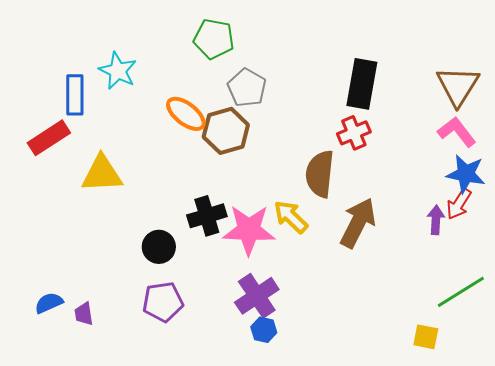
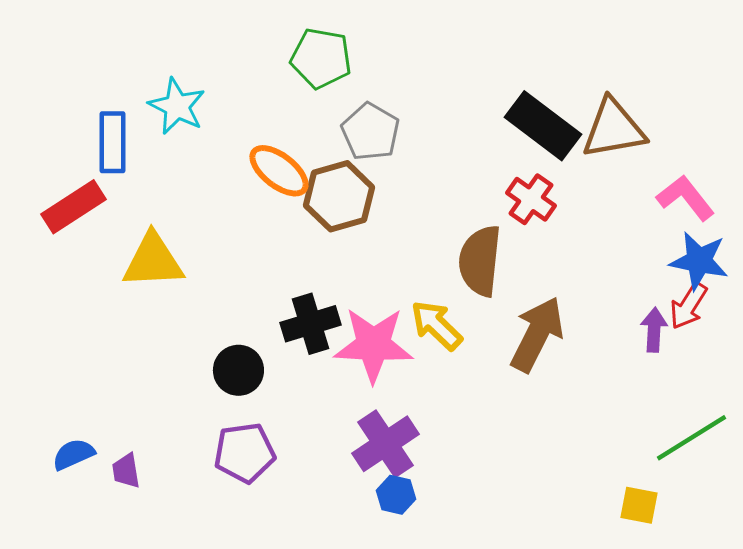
black rectangle: (362, 84) -> (543, 126), turned -63
brown triangle: (458, 86) -> (613, 129), moved, turned 48
red cross: (354, 133) -> (531, 199), turned -32

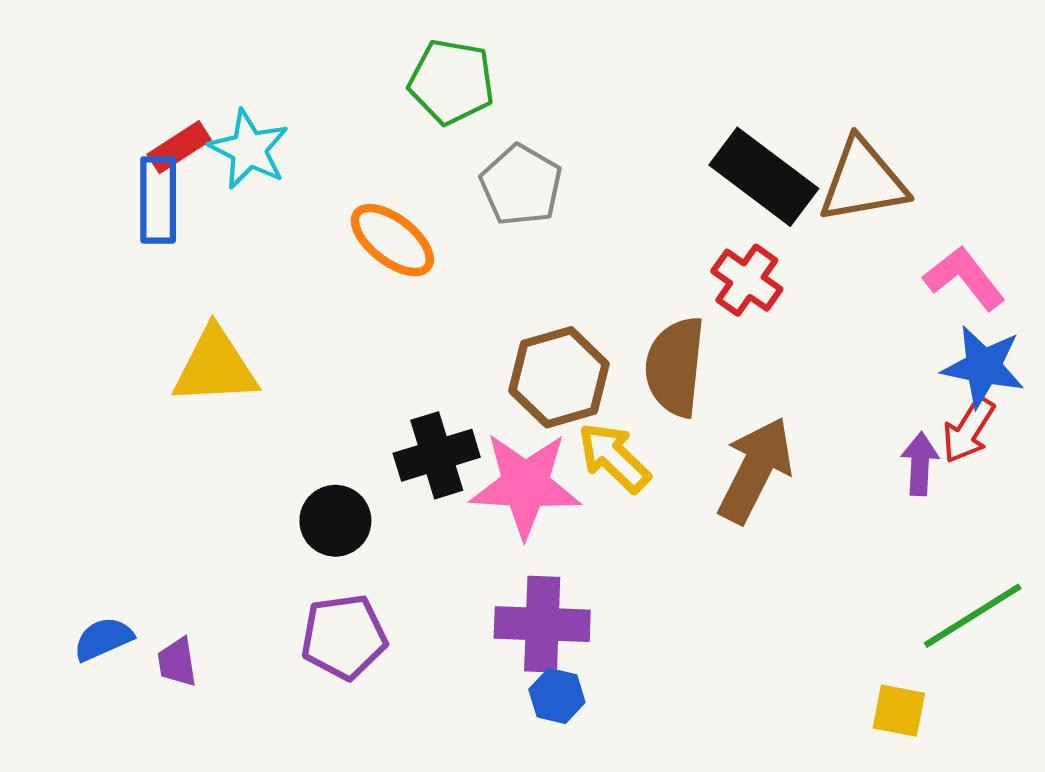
brown hexagon: (339, 196) -> (559, 377), moved
red rectangle: (73, 207) -> (179, 147), moved, size x0.7
purple cross: (385, 444) -> (542, 624), turned 36

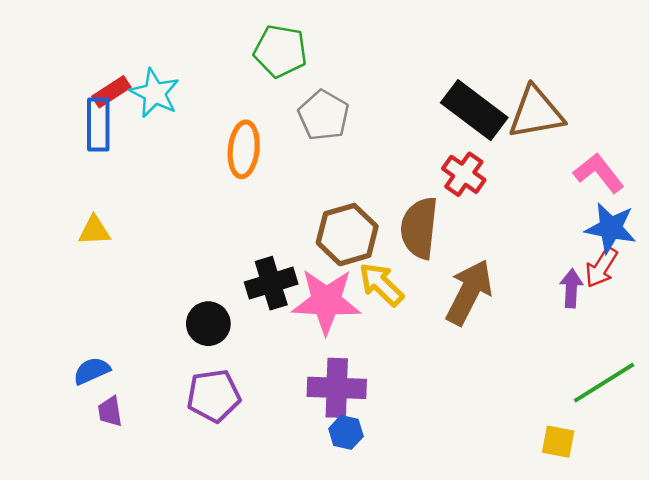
orange ellipse: (392, 240) -> (244, 149), turned 58
yellow triangle: (215, 367) -> (94, 231), moved, size x0.6
blue semicircle: (103, 639) -> (92, 371), moved

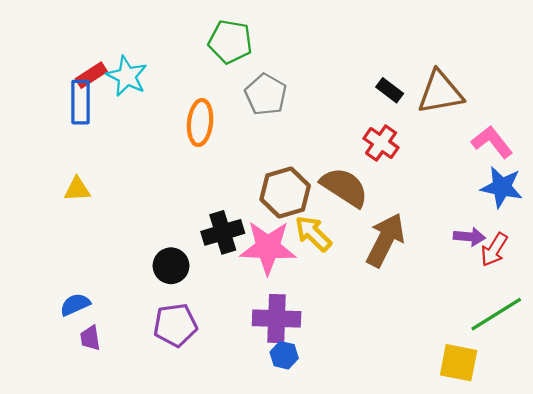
black rectangle: (474, 110) -> (390, 90), size x0.5
brown semicircle: (419, 228) -> (344, 187), turned 117
red arrow: (601, 267) -> (494, 250), moved
purple arrow: (571, 288) -> (469, 237), turned 92
yellow square: (558, 442) -> (459, 363), size x1.4

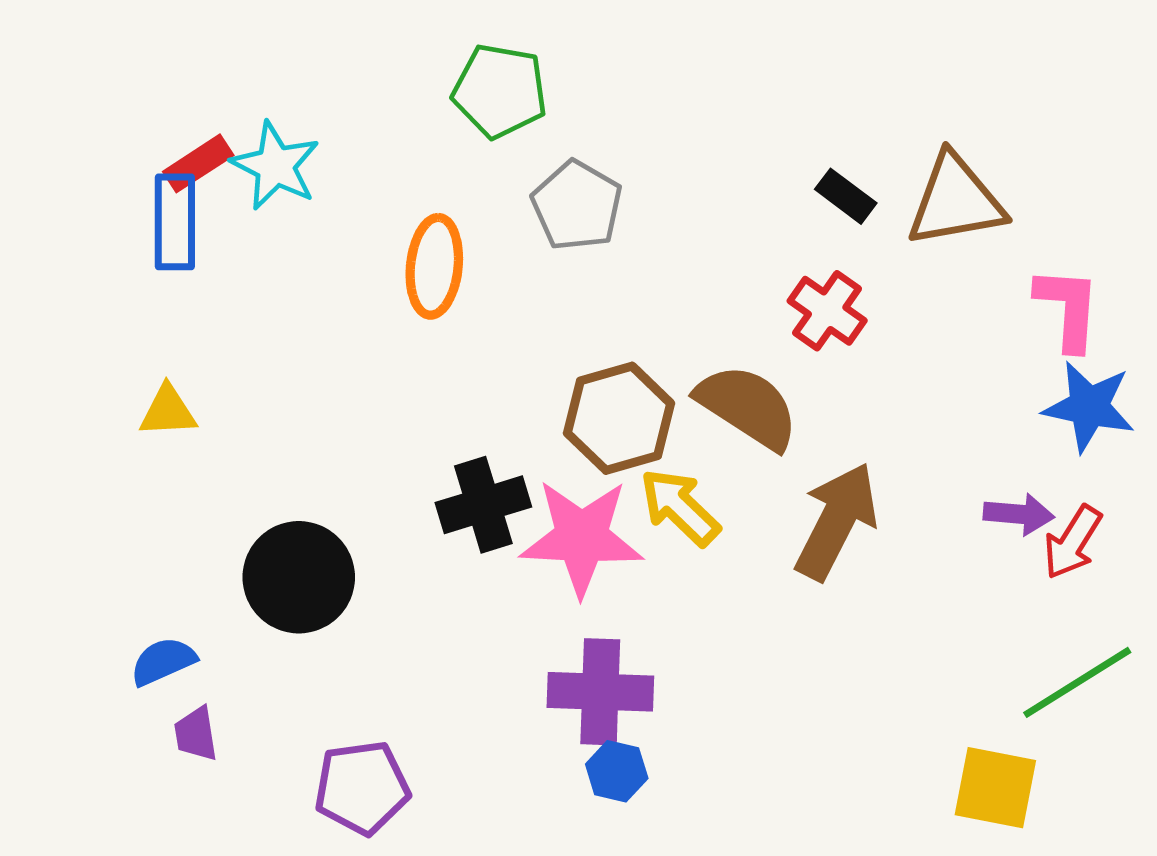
pink L-shape: (492, 142) -> (1068, 308), turned 42
black circle: (171, 266) -> (299, 577), moved, size x1.4
purple pentagon: (175, 325) -> (362, 788), moved

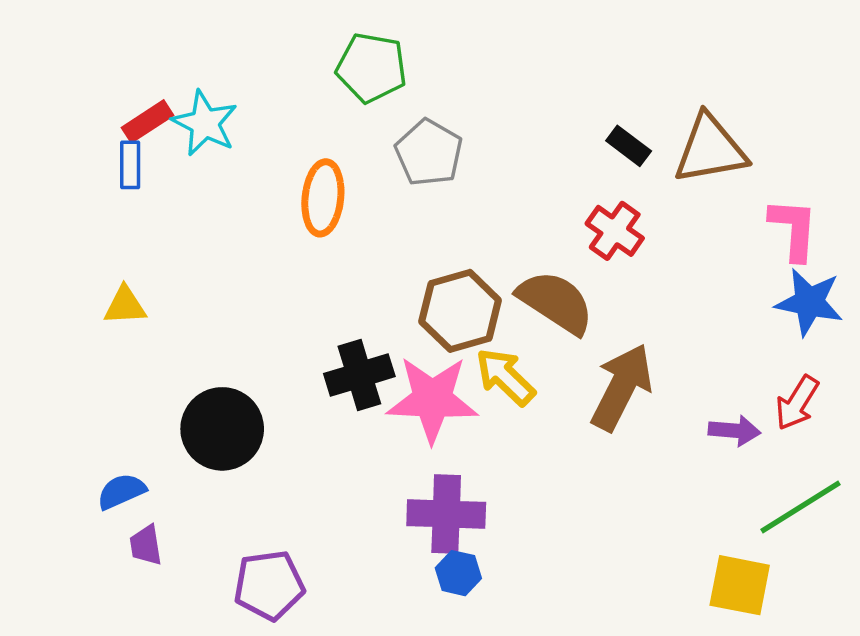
blue rectangle: (175, 222) -> (130, 165), size x0.7
purple arrow: (1019, 514) -> (735, 431), moved

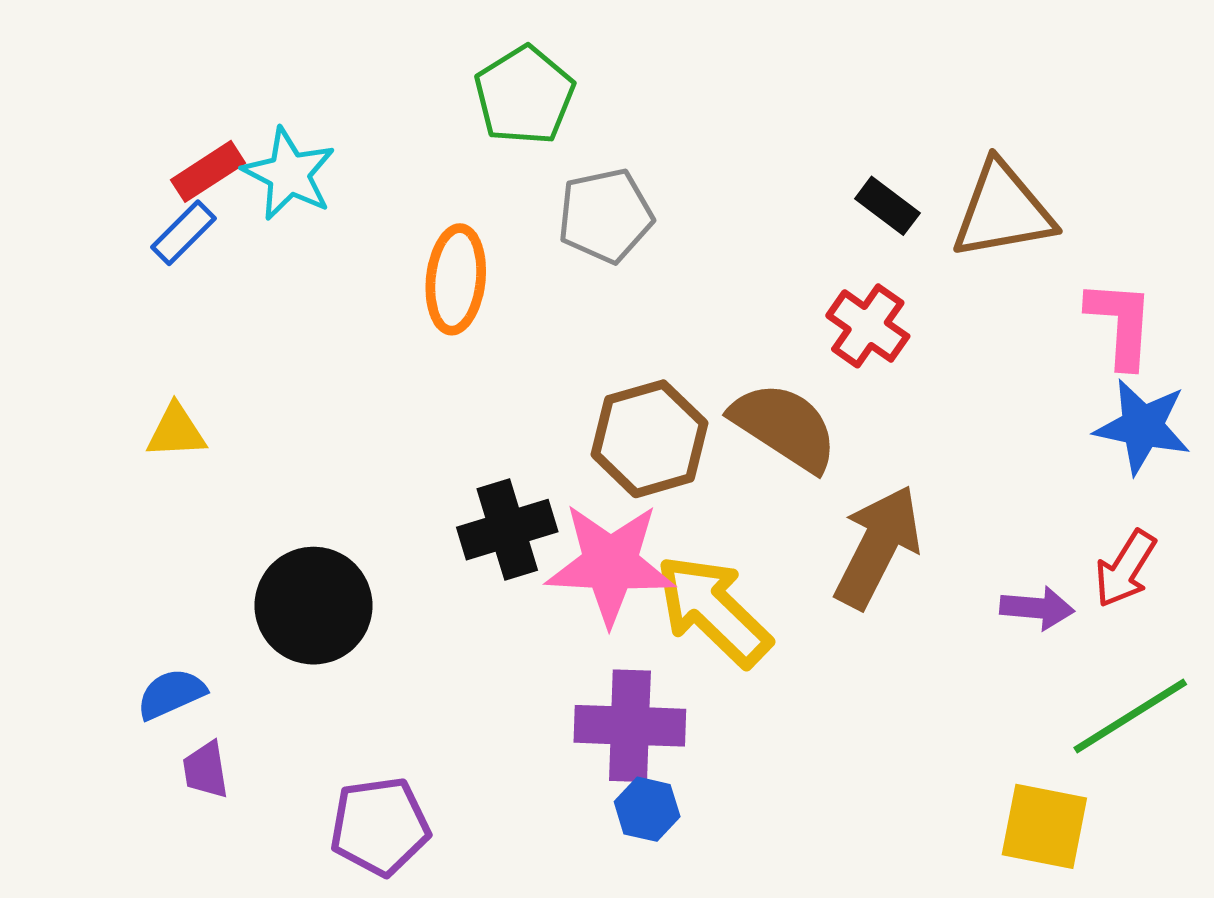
green pentagon: (372, 68) -> (524, 95), turned 30
gray pentagon: (429, 153) -> (605, 216), turned 30
blue rectangle: (130, 165) -> (183, 233), turned 45
yellow arrow: (505, 377) -> (713, 610), moved, size x1.4

